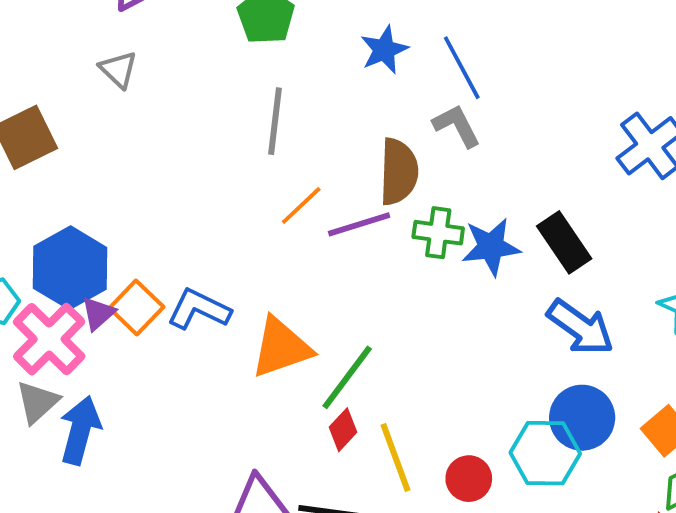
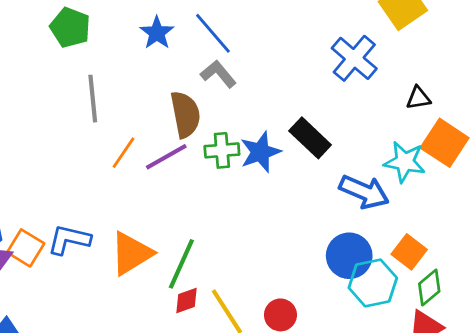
blue arrow: (580, 327) -> (364, 192), moved
red diamond: (343, 430) -> (186, 300), turned 40
cyan hexagon: (545, 453) -> (373, 283), moved

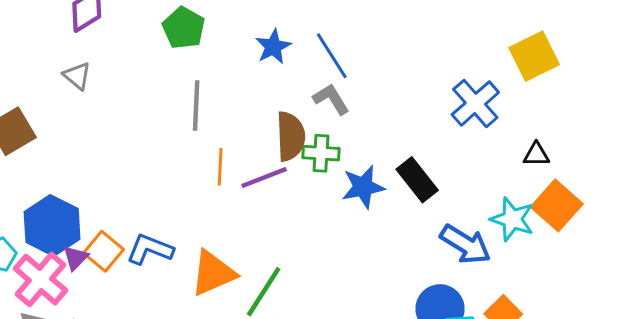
green cross: (222, 150) -> (321, 153), moved
orange line: (124, 153) -> (220, 167), turned -40

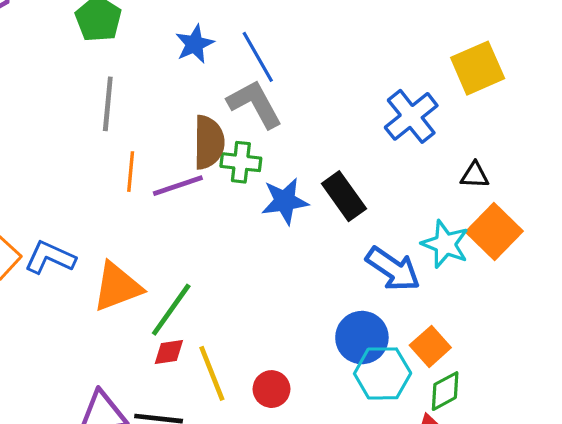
gray L-shape: (331, 99) -> (255, 104), size x1.4

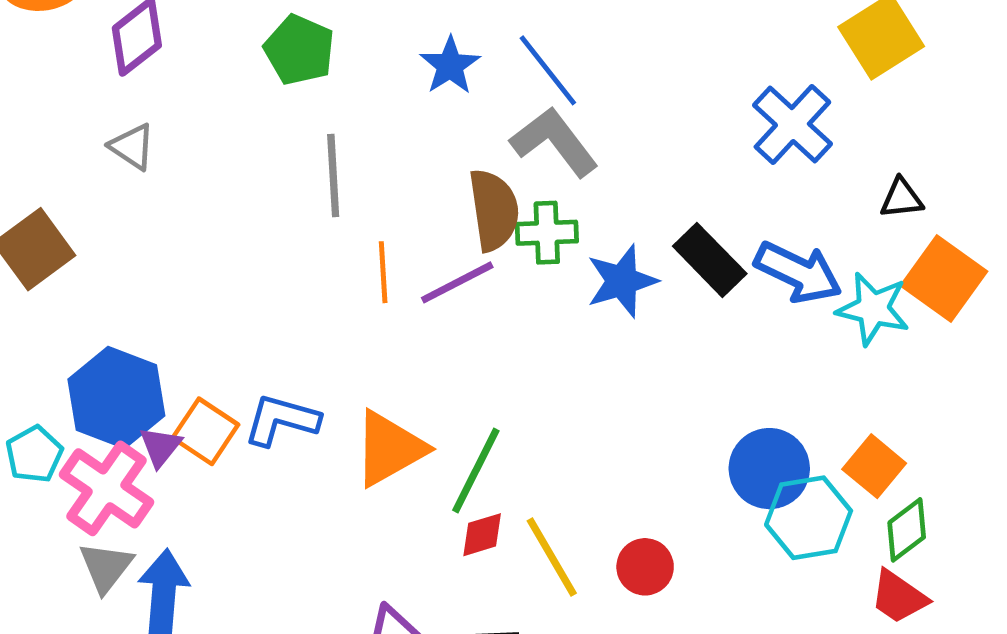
blue arrow: (393, 269) -> (798, 272), moved

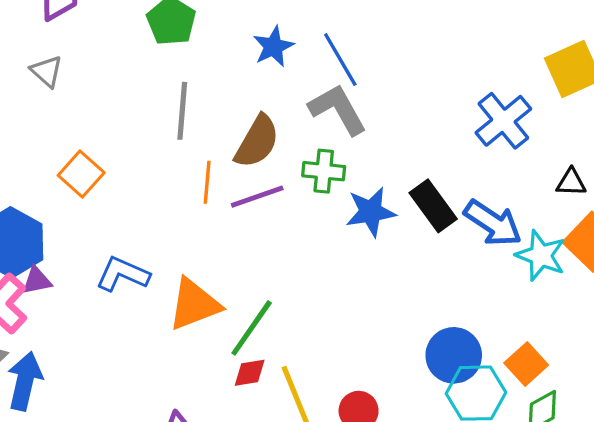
brown semicircle: (494, 210) -> (257, 142), moved, turned 30
orange square: (205, 431) -> (81, 174), moved
purple triangle: (160, 447) -> (37, 281), turned 32

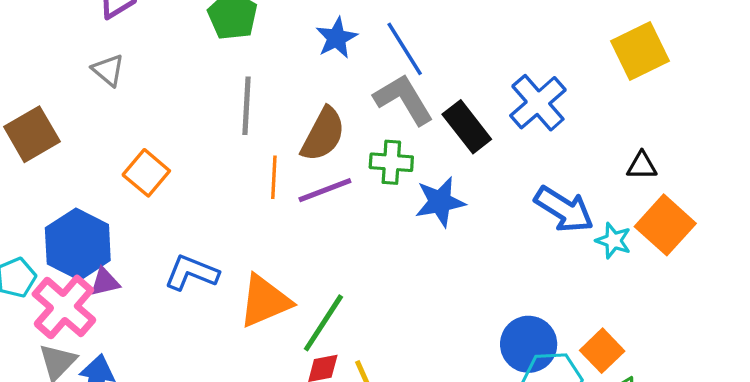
blue cross: (503, 121) -> (538, 103), moved
black rectangle: (433, 206) -> (467, 127), moved
cyan star: (541, 255) -> (613, 241), size x0.7

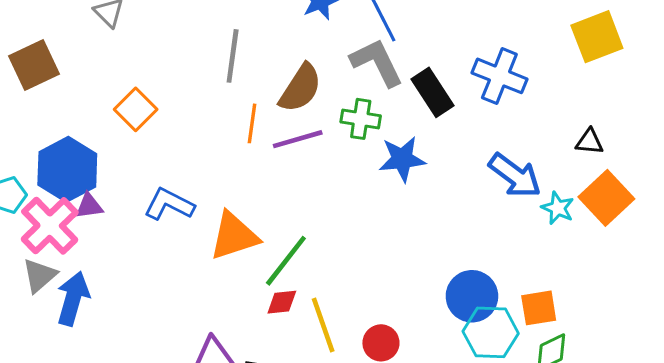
blue cross: (538, 103) -> (499, 76), turned -32
orange square: (602, 351) -> (539, 308), turned 30

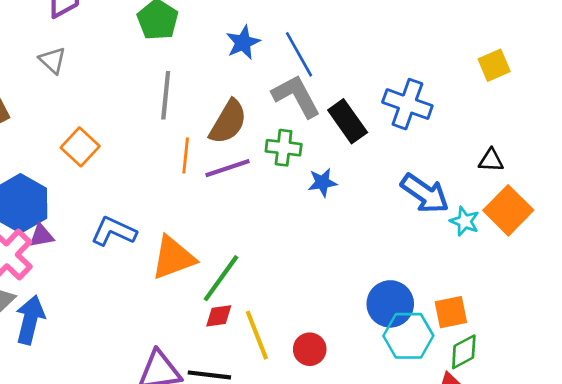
yellow square: (597, 37) -> (494, 65), size x0.7
blue star: (402, 159) -> (322, 182), size x0.7

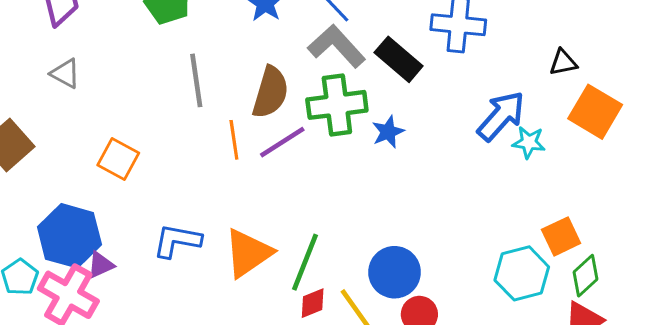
green cross: (284, 148) -> (337, 105), size x1.5
blue arrow: (425, 193) -> (501, 116), turned -69
cyan star: (465, 221) -> (529, 142), moved
blue circle: (390, 304) -> (395, 272), moved

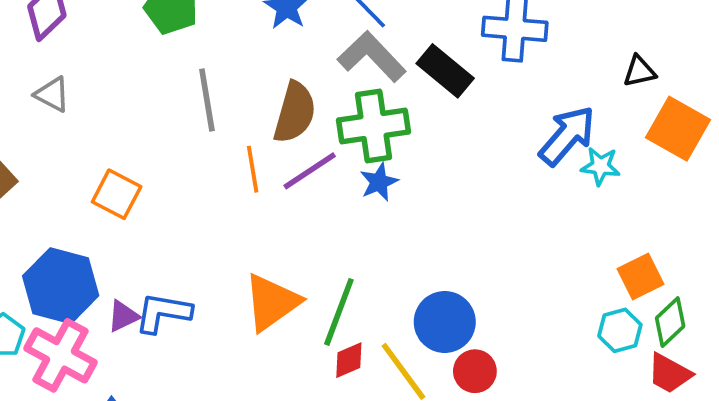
blue star: (388, 132) -> (379, 182), moved
blue L-shape: (177, 241) -> (163, 313), moved
purple triangle: (101, 265) -> (123, 316), moved
cyan hexagon: (522, 273) -> (620, 330), moved, size x0.7

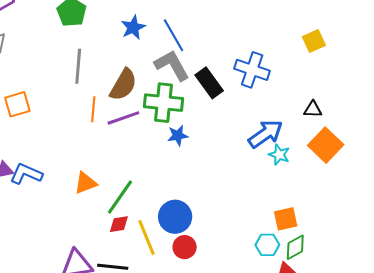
blue star: (379, 182) -> (178, 135), moved
orange square: (117, 194) -> (17, 104), turned 32
orange triangle: (272, 302) -> (85, 183), size x0.7

